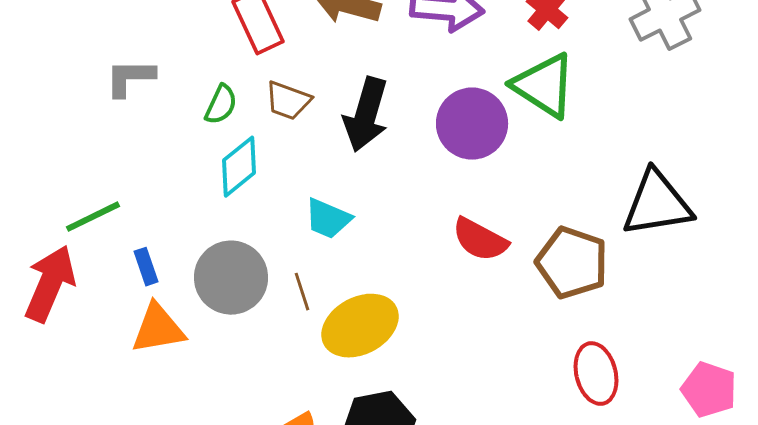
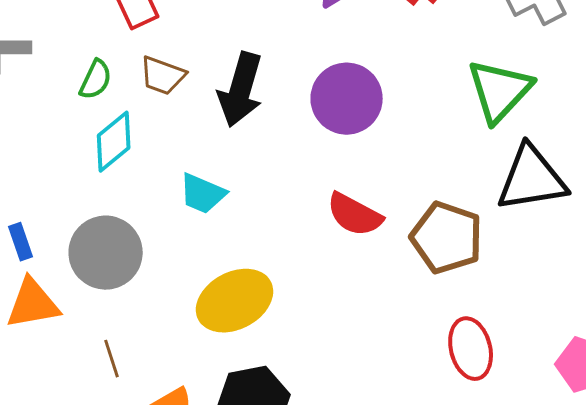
green triangle: (544, 86) -> (500, 91), moved, turned 40
brown line: (302, 292) -> (112, 359), moved

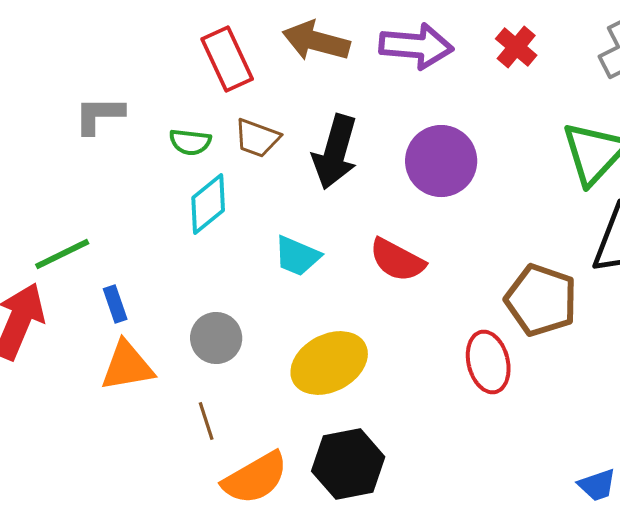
green semicircle: (96, 80) -> (190, 142), turned 72
red semicircle: (355, 215) -> (397, 260), moved
gray circle: (106, 253) -> (216, 338), moved, size x0.7
red ellipse: (471, 349) -> (488, 362), moved

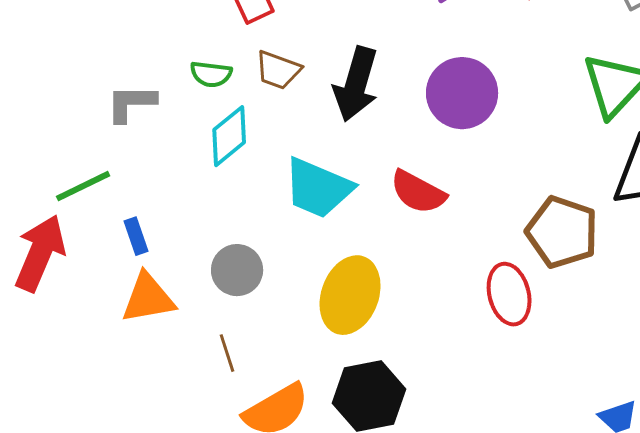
gray L-shape: (99, 115) -> (131, 103), moved
cyan trapezoid: (297, 256) -> (318, 188), size x1.5
yellow ellipse: (329, 363) -> (350, 295), turned -42

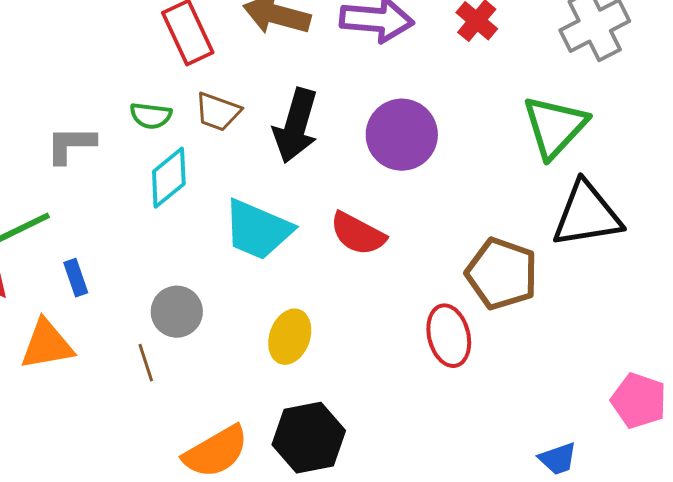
yellow ellipse: (350, 295) -> (290, 337), size x0.7
orange triangle: (148, 298) -> (47, 345), moved
brown line: (227, 353) -> (146, 363), moved

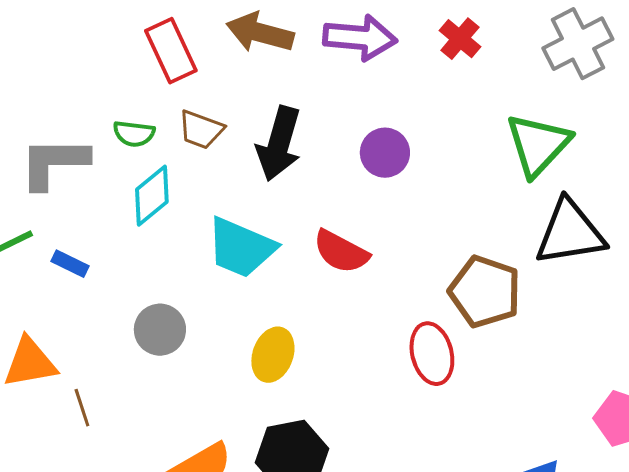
purple circle: (402, 135) -> (385, 153), size x0.7
gray L-shape: (71, 145) -> (54, 163), size x1.4
blue rectangle: (76, 278) -> (70, 264), moved, turned -45
brown line: (146, 363) -> (82, 408), moved

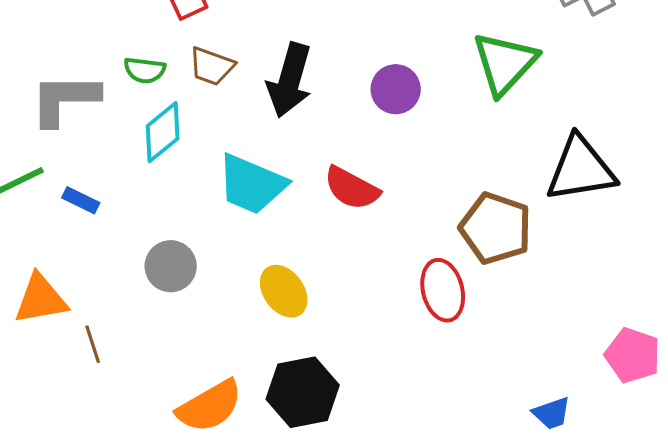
green triangle: (538, 145) -> (505, 63), moved
yellow ellipse: (273, 355) -> (284, 291), turned -56

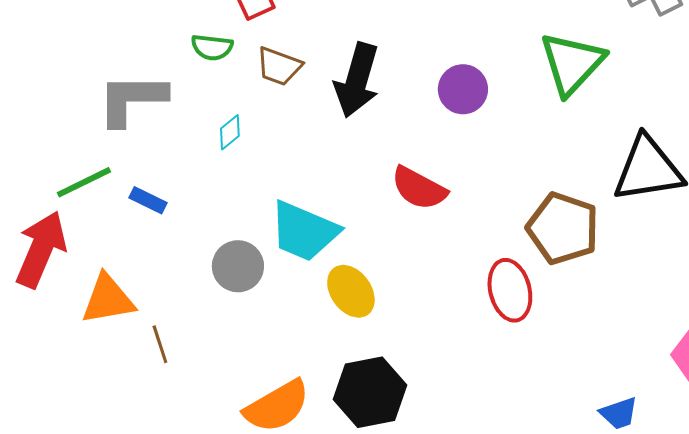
green semicircle: (145, 70) -> (212, 47), moved
cyan diamond: (163, 132) -> (230, 132), size x0.6
cyan trapezoid: (252, 184) -> (304, 231), moved

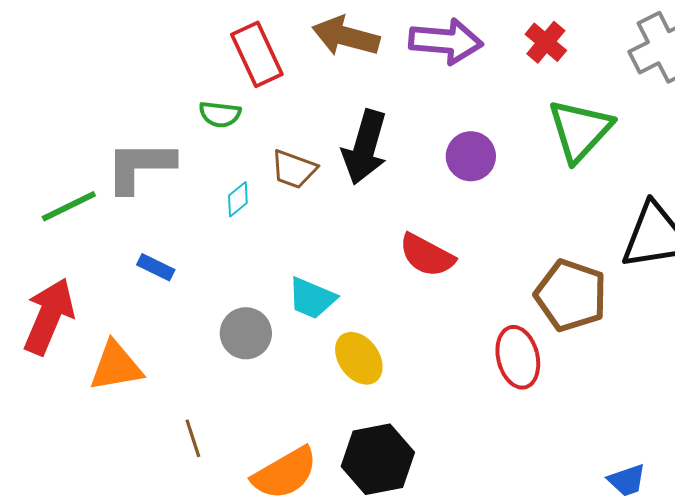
brown trapezoid: (279, 66) -> (294, 169), moved
green line: (84, 182) -> (69, 206), moved
cyan trapezoid: (304, 231) -> (312, 298), size x0.7
brown line: (160, 344) -> (193, 438), moved

